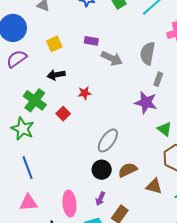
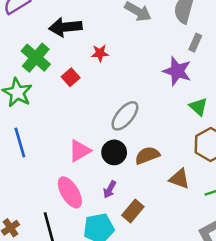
black arrow: (56, 75) -> (65, 27), size x1.4
pink triangle: (28, 203) -> (80, 151), moved, turned -30
pink ellipse: (69, 204) -> (70, 192), turned -30

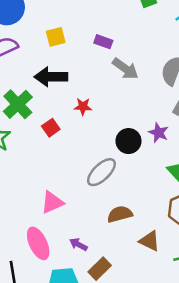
purple star: (177, 71) -> (159, 133), size x0.7
black circle: (114, 152) -> (128, 141), moved
purple arrow: (110, 189) -> (78, 244), turned 84

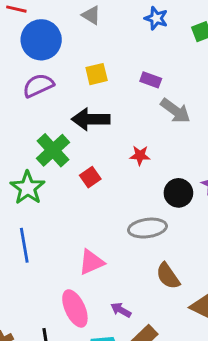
red star: (83, 107) -> (140, 155), moved
gray ellipse: (101, 172) -> (147, 228), turned 36
brown semicircle: (120, 214) -> (168, 276), turned -110

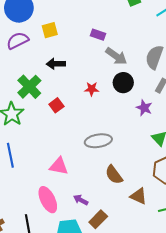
yellow square: (97, 74) -> (50, 30), moved
black arrow: (91, 119) -> (56, 64), size x0.7
black circle: (178, 193) -> (123, 83), moved
pink triangle: (91, 262) -> (59, 166), turned 36

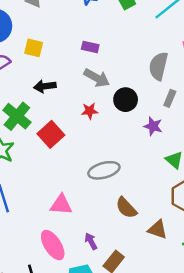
yellow square: (50, 30) -> (34, 48), turned 35
gray arrow: (116, 56) -> (97, 78), moved
red square: (56, 105) -> (51, 134), size x1.5
purple arrow: (81, 200) -> (91, 241), turned 40

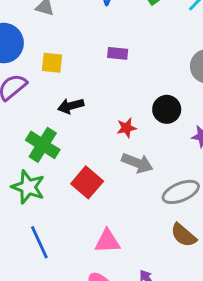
gray arrow: (97, 78) -> (137, 163), moved
red square: (51, 134) -> (87, 182), moved
gray ellipse: (104, 170) -> (181, 192), moved

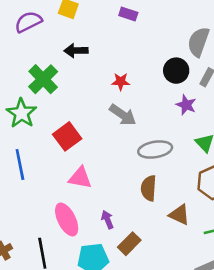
black circle: (167, 109) -> (176, 71), moved
red square: (87, 182) -> (67, 136), moved
brown semicircle: (184, 235) -> (149, 188), turned 40

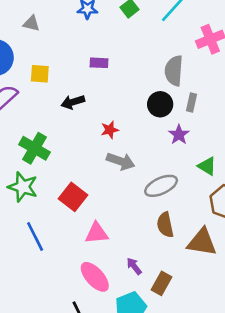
black arrow: (76, 51) -> (73, 102), moved
purple star: (186, 105) -> (179, 135), turned 30
brown triangle: (179, 215) -> (202, 242), size x1.4

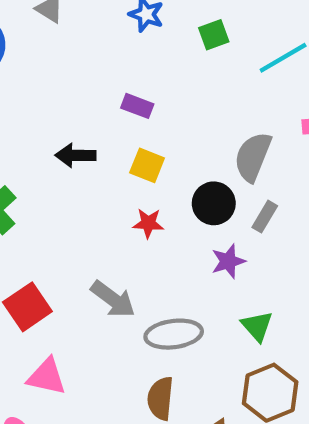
yellow square: (40, 74) -> (147, 165), moved
red star: (110, 130) -> (148, 223), moved
gray arrow: (121, 161) -> (113, 299), moved

